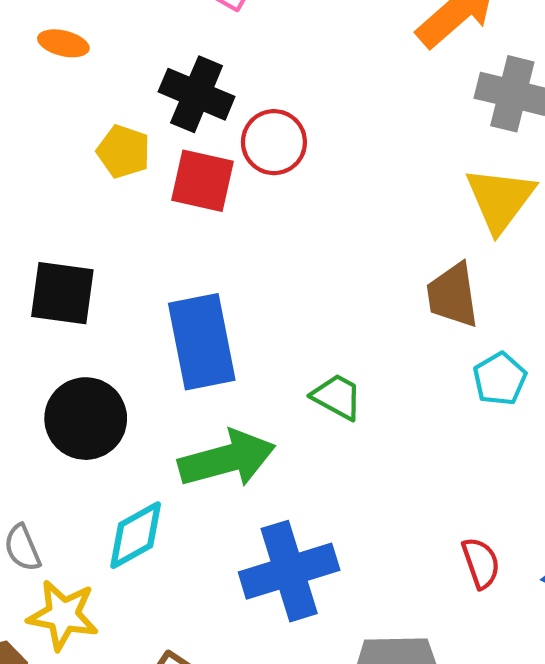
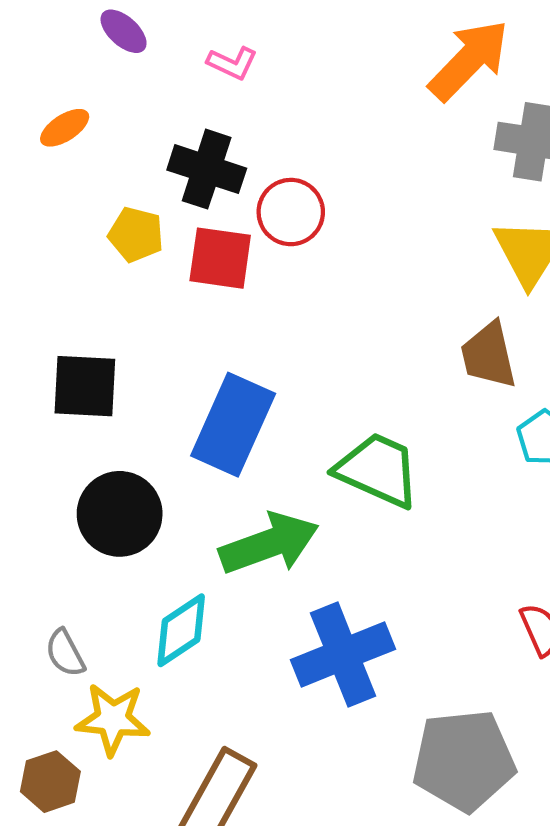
orange ellipse: (63, 43) -> (65, 128), turned -42
blue rectangle: (202, 342) -> (233, 425), turned 40
green trapezoid: (337, 397) -> (378, 470), size x1.6

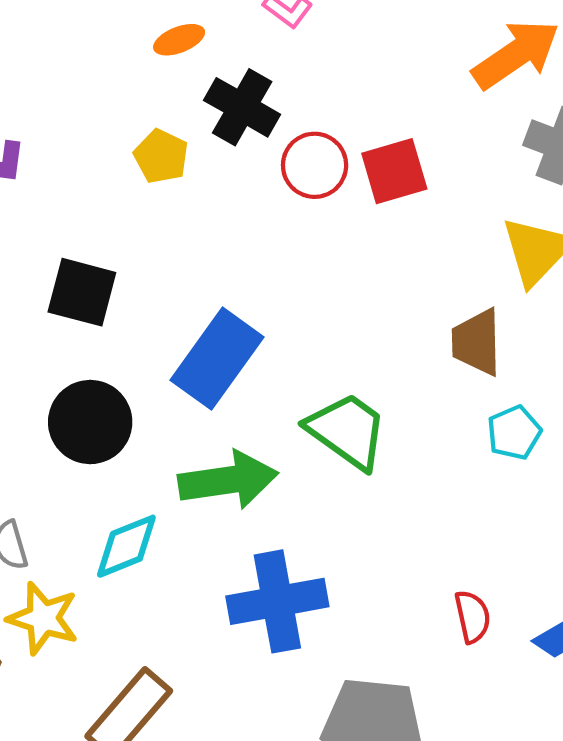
orange ellipse: (65, 128) -> (179, 40), moved
red square: (220, 258) -> (394, 171), moved, turned -36

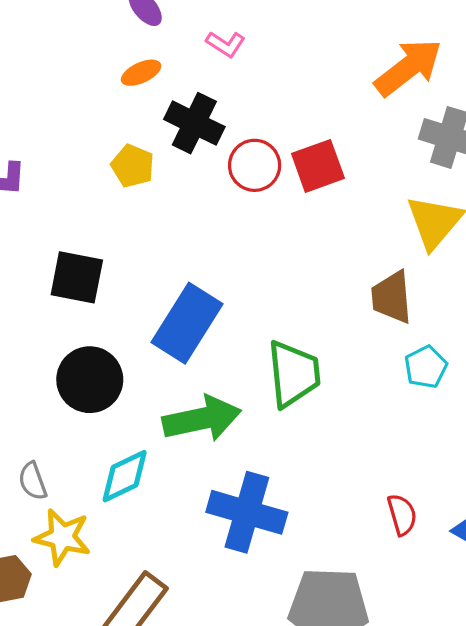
green trapezoid: (347, 431) -> (294, 374), turned 52
blue cross: (277, 601) -> (247, 512), turned 30

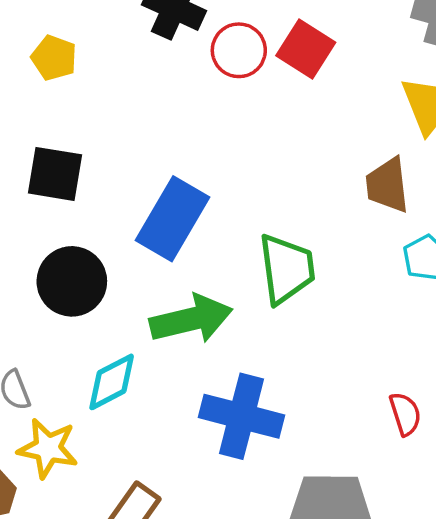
yellow pentagon: (133, 166) -> (54, 58), moved
red square: (318, 166) -> (306, 49), turned -36

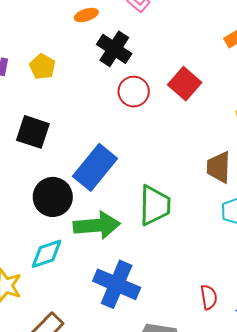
red circle: (239, 50) -> (134, 92), moved
black circle: (72, 281) -> (53, 197), moved

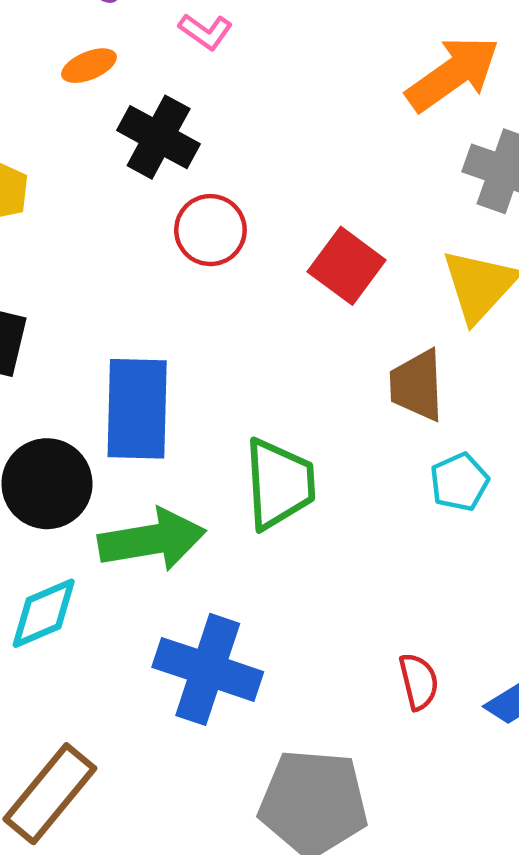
red square: (185, 84) -> (347, 266), moved
blue rectangle: (95, 167) -> (137, 409), turned -33

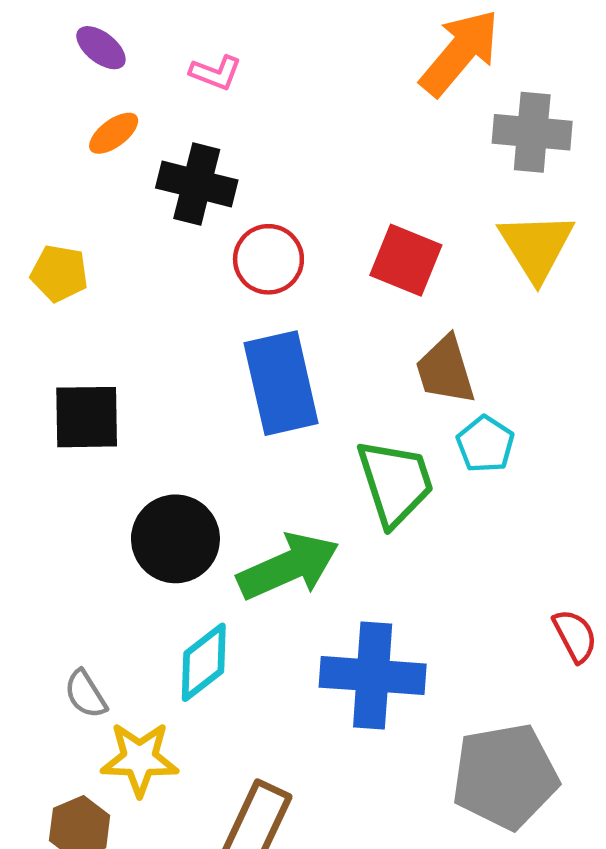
brown trapezoid: (417, 385) -> (445, 370), moved
blue rectangle: (137, 409) -> (281, 383), moved
cyan pentagon: (459, 482) -> (485, 444), moved

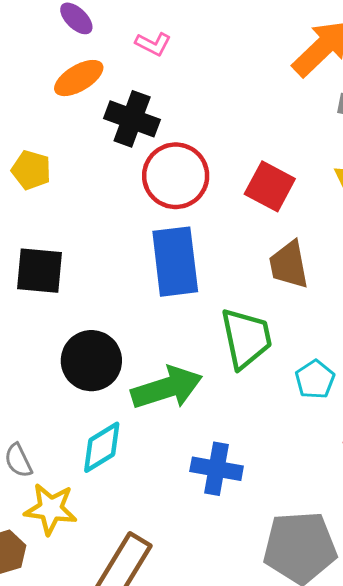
orange ellipse: (114, 133) -> (79, 78), size x1.4
red circle: (268, 259) -> (176, 176), size x1.4
cyan pentagon: (485, 444) -> (315, 380), moved
blue cross: (373, 676) -> (217, 469), size x0.7

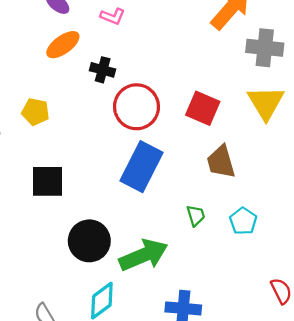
black cross: (132, 119) -> (103, 70), size x0.7
blue rectangle: (175, 262) -> (142, 167), turned 39
green trapezoid: (246, 338) -> (196, 216), size x0.5
cyan pentagon: (315, 380) -> (243, 221), moved

